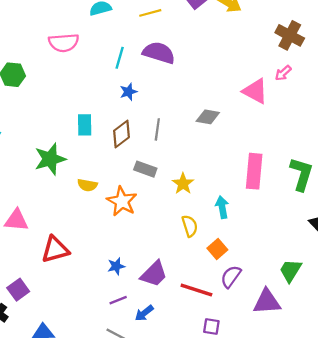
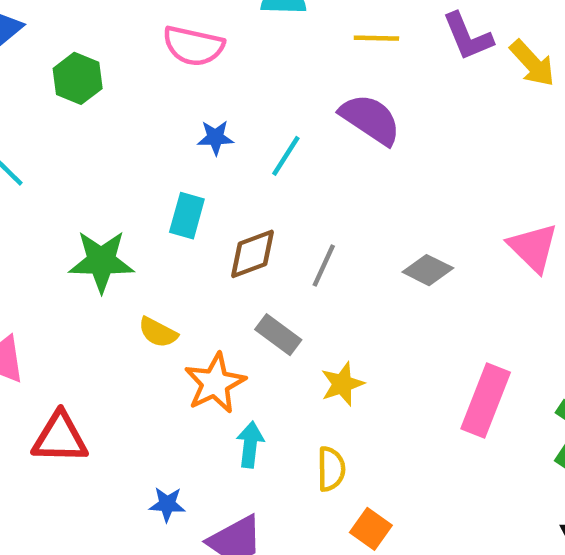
cyan line: (120, 58) -> (286, 156), moved
blue star: (128, 92) -> (215, 137), moved
cyan arrow: (222, 207) -> (250, 445), moved
orange square: (217, 249) -> (371, 529), turned -30

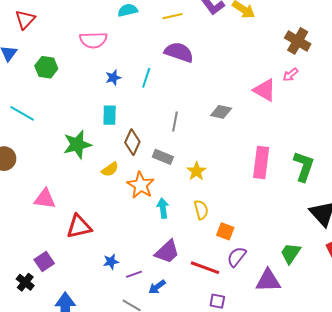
brown diamond: (252, 254) -> (132, 142), moved, turned -30
yellow semicircle: (158, 332) -> (110, 169), turned -48
blue star: (167, 504) -> (111, 262), moved

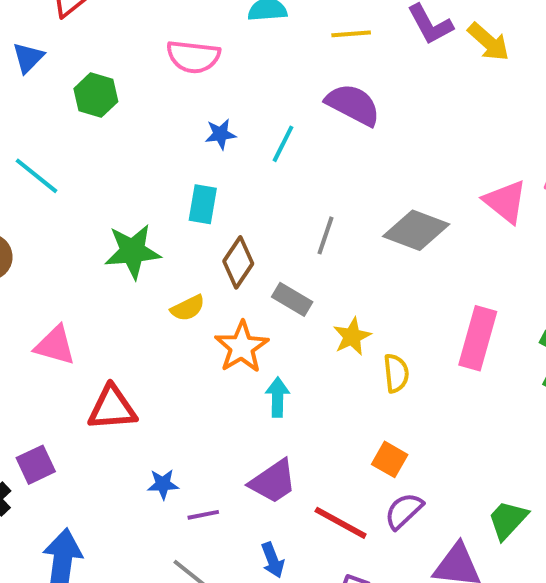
gray diamond: (221, 112) -> (416, 230), size x1.5
yellow semicircle: (201, 210) -> (396, 373), moved
blue arrow: (157, 287) -> (273, 560), moved, turned -84

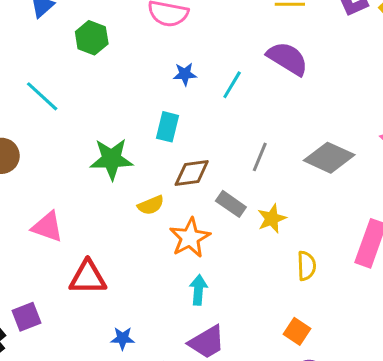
brown diamond: (238, 262) -> (192, 173), turned 45
yellow star: (352, 336) -> (272, 219), moved
cyan arrow: (278, 397) -> (198, 290), moved

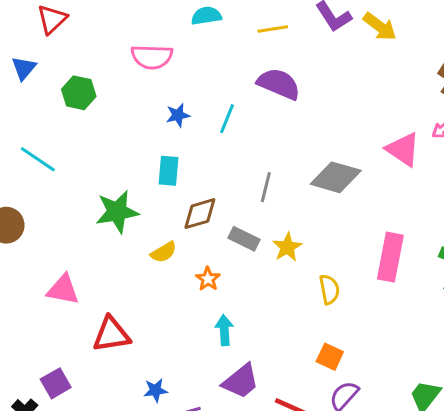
orange star: (190, 238) -> (208, 279), size x0.6

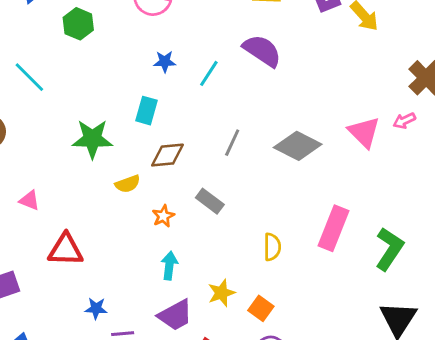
gray rectangle: (244, 239) -> (210, 201), moved
yellow star: (287, 247) -> (221, 293), moved
pink triangle: (63, 290) -> (29, 200), size x0.7

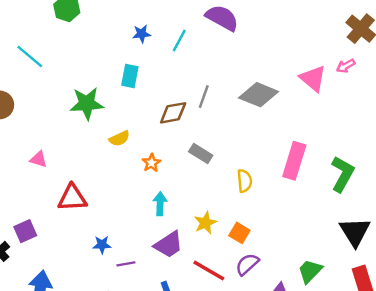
brown diamond: (167, 155) -> (173, 113), moved
gray rectangle: (210, 201) -> (201, 154), moved

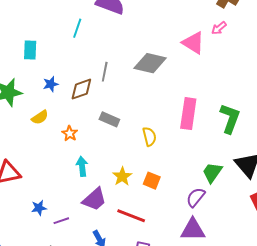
blue star: (142, 34) -> (51, 84), moved
cyan rectangle: (130, 76) -> (30, 50), moved
purple semicircle: (247, 264) -> (196, 197), moved
green trapezoid: (310, 271) -> (212, 172), moved

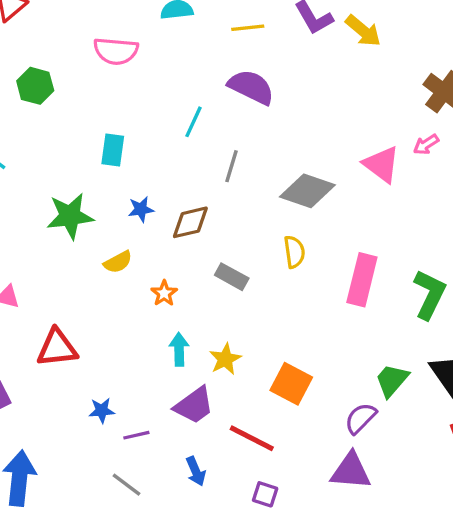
gray line: (105, 72) -> (232, 166), moved
yellow semicircle: (149, 137) -> (294, 252), moved
yellow star: (122, 176) -> (225, 359), moved
orange square: (152, 181) -> (291, 384), size x1.4

